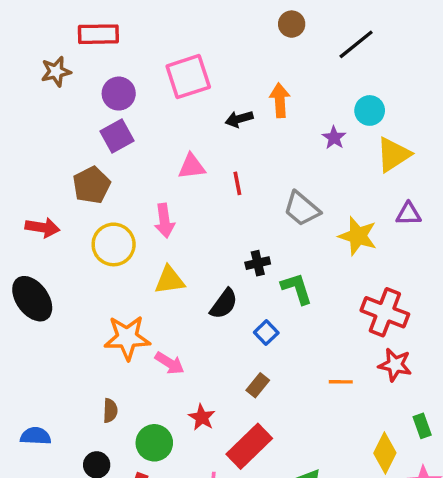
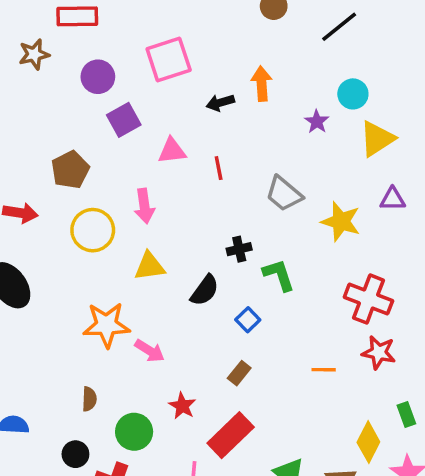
purple square: (117, 136) -> (124, 120), moved

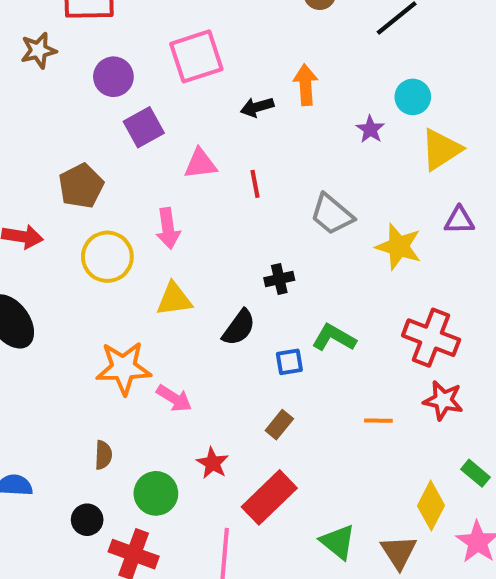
green L-shape: (279, 275) -> (334, 338), moved, turned -42
blue square: (248, 320) -> (289, 362), turned 35
green rectangle: (406, 415) -> (476, 473), turned -30

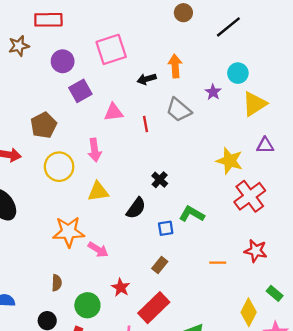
gray trapezoid: (332, 214) -> (179, 110), moved
black cross: (279, 279) -> (160, 180), turned -35
red cross: (431, 338) -> (250, 196), moved, turned 32

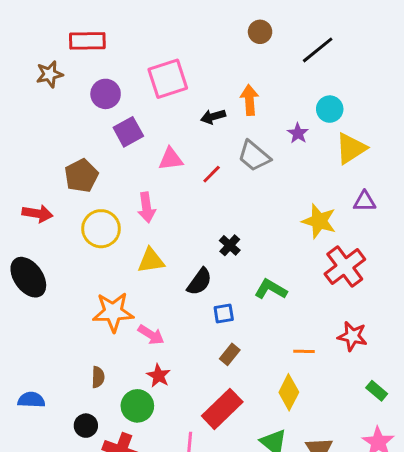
red line: (146, 124) -> (212, 174), turned 56
blue square: (166, 228) -> (224, 314), moved
red star: (121, 287) -> (159, 376), moved
yellow diamond: (249, 312) -> (289, 392), moved

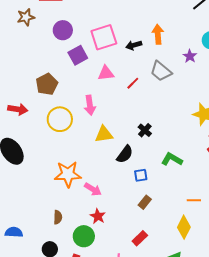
pink square: (168, 79) -> (104, 37), moved
yellow triangle: (151, 261) -> (104, 134), moved
red rectangle: (222, 409) -> (140, 238), size x0.6

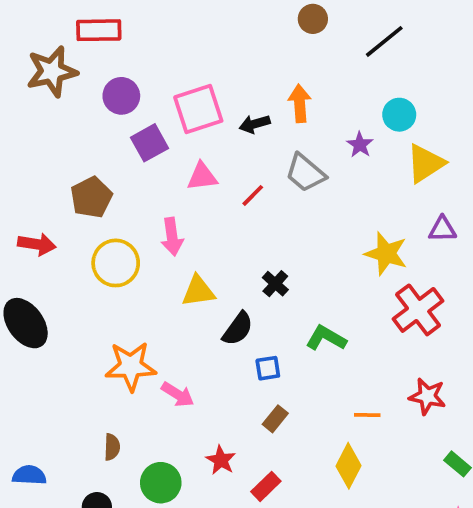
brown star: (26, 17) -> (52, 71), size x1.5
red star: (98, 216) -> (221, 460), moved

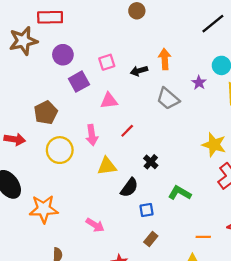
brown circle: (313, 19) -> (137, 11), moved
pink square: (198, 109) -> (107, 62), size x0.6
red line: (253, 195) -> (127, 131), moved
orange star: (131, 366) -> (44, 209), moved

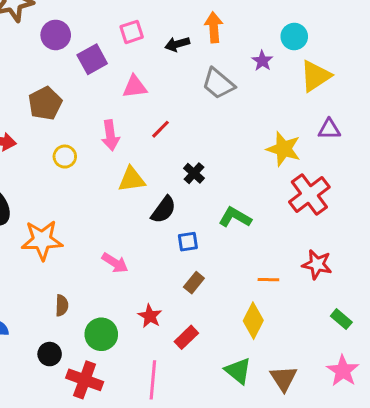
purple circle: (63, 55) -> (56, 35), moved
yellow circle: (60, 150) -> (65, 157), size x0.6

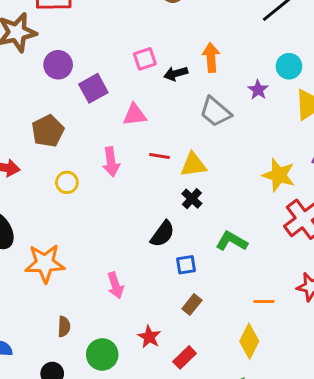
pink square: (132, 32) -> (145, 59), moved
red line: (161, 129) -> (160, 156), turned 54
yellow triangle: (132, 179) -> (193, 165), moved
pink arrow: (115, 263) -> (115, 285), turned 40

